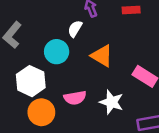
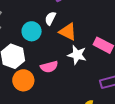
white semicircle: (75, 29) -> (50, 18), moved
white star: (112, 102) -> (77, 55), moved

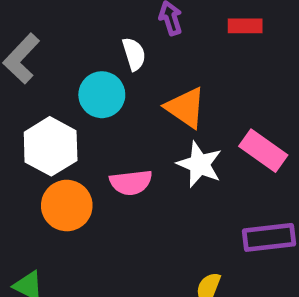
white semicircle: (50, 18) -> (134, 54), moved, turned 128

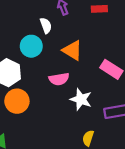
white star: (200, 164) -> (81, 99), moved
pink semicircle: (131, 182) -> (59, 79), moved

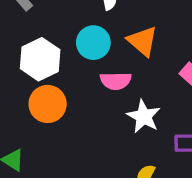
cyan circle: (31, 46) -> (93, 43), moved

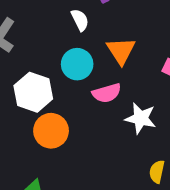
orange triangle: (143, 41) -> (121, 51), turned 32

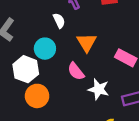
cyan circle: (77, 64) -> (45, 49), moved
pink semicircle: (107, 93) -> (76, 71), turned 66

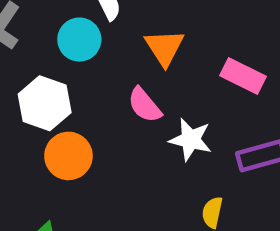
cyan circle: (45, 49) -> (79, 40), moved

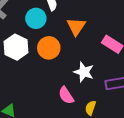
pink semicircle: (145, 105) -> (66, 95), moved
orange circle: (68, 156) -> (49, 48), moved

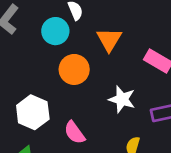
white hexagon: (16, 47) -> (33, 112), moved
pink semicircle: (66, 95) -> (75, 133), moved

